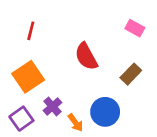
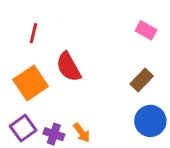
red semicircle: (86, 56) -> (68, 67), moved
purple cross: (52, 106) -> (54, 134), moved, turned -30
blue circle: (105, 112) -> (150, 121), moved

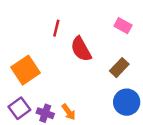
red line: (33, 33) -> (56, 28), moved
red semicircle: (68, 67) -> (81, 49), moved

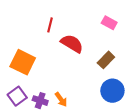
red semicircle: (81, 49) -> (72, 44), turned 150
orange square: (26, 70) -> (23, 62), turned -30

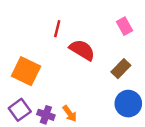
pink rectangle: (109, 23) -> (125, 26), turned 32

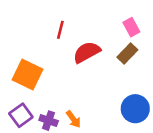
red semicircle: (82, 50) -> (87, 52), turned -60
brown rectangle: (121, 69) -> (127, 53), moved

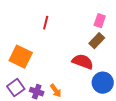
pink rectangle: (131, 27) -> (100, 21), turned 48
red semicircle: (87, 52) -> (83, 62), moved, turned 50

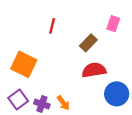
brown rectangle: (97, 41) -> (88, 43), moved
red semicircle: (83, 62) -> (94, 70), turned -30

